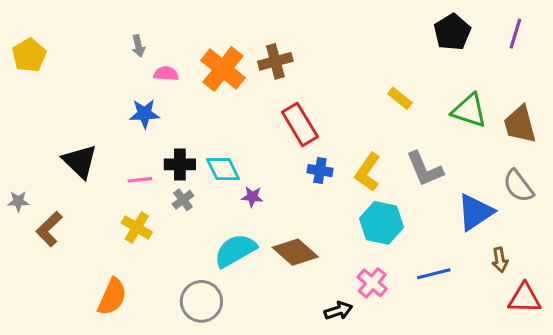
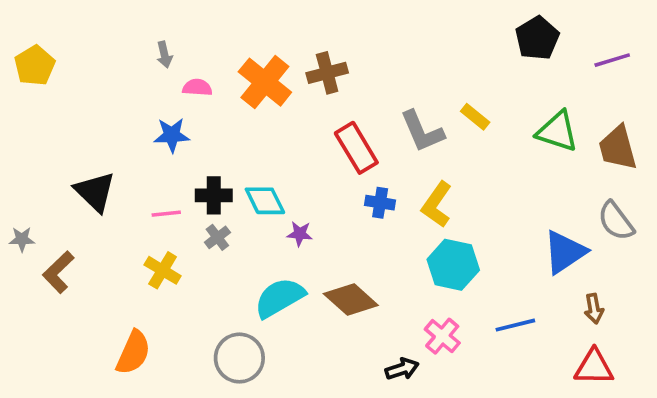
purple line: (515, 34) -> (612, 60), moved, turned 56
gray L-shape: (425, 169) -> (422, 131), moved
red triangle: (525, 298) -> (594, 367), moved

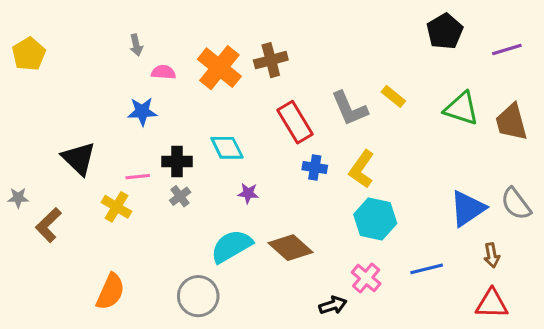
cyan diamond: (265, 201) -> (227, 148), moved
gray semicircle: (616, 221) -> (516, 204), moved
yellow cross: (163, 270) -> (116, 207), moved

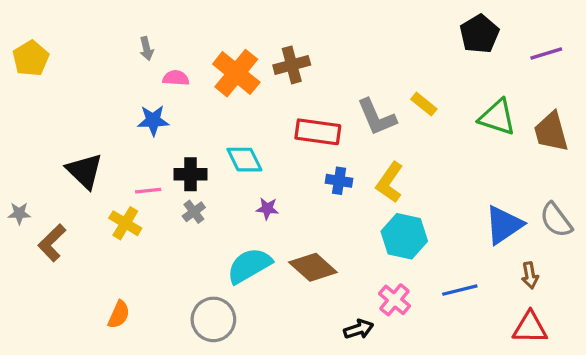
red rectangle: (295, 122) -> (318, 132), turned -51
orange semicircle: (110, 292) -> (119, 315), size x0.7

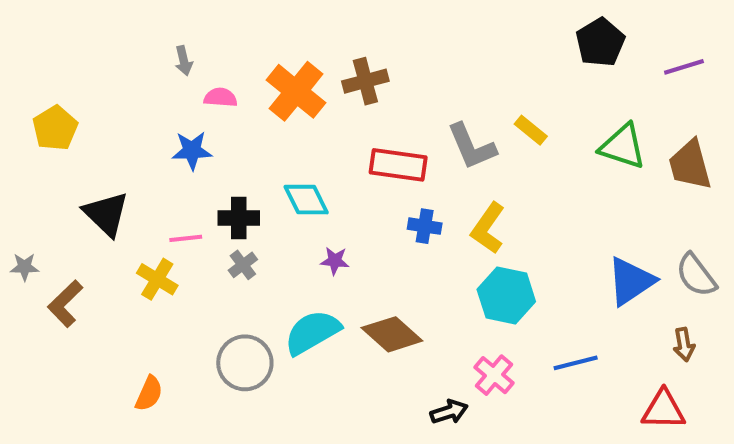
yellow pentagon: (31, 58) -> (55, 128), moved
brown arrow: (530, 275) -> (684, 344), moved
gray circle: (213, 319) -> (245, 363), moved

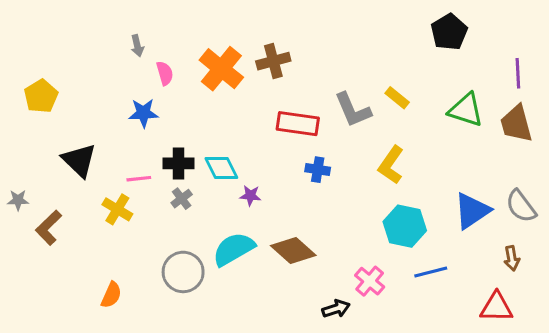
purple line: (684, 67) -> (518, 73), moved, turned -76
pink semicircle: (220, 97) -> (165, 73), turned 70
cyan diamond: (306, 200) -> (221, 168), moved
yellow L-shape: (488, 228) -> (391, 165), moved
cyan hexagon: (506, 295) -> (405, 226), moved

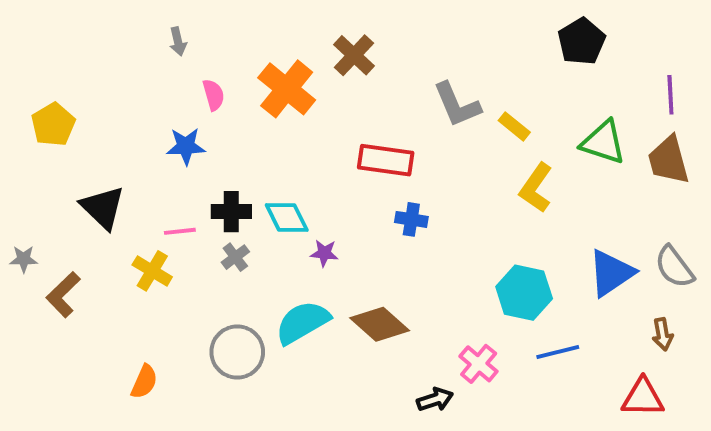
gray arrow: (137, 46) -> (178, 41), moved
brown cross: (273, 61) -> (354, 55), moved, turned -32
gray L-shape: (353, 110) -> (457, 105), moved
yellow L-shape: (391, 165) -> (536, 188), moved

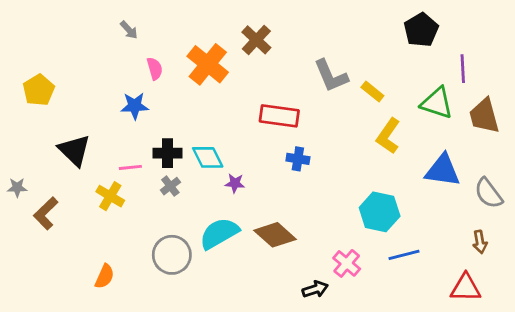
gray arrow: (178, 41) -> (129, 30), turned -30
purple line: (670, 95) -> (463, 69), moved
blue triangle: (611, 273) -> (443, 170), moved, turned 42

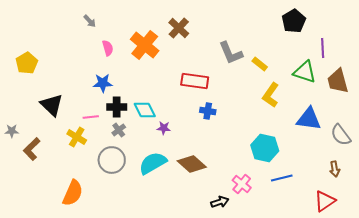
blue star: (135, 106) -> (103, 83), moved
gray circle: (172, 255) -> (112, 160), moved
orange semicircle: (105, 276) -> (73, 193), size x1.5
red triangle: (466, 288) -> (325, 201), turned -35

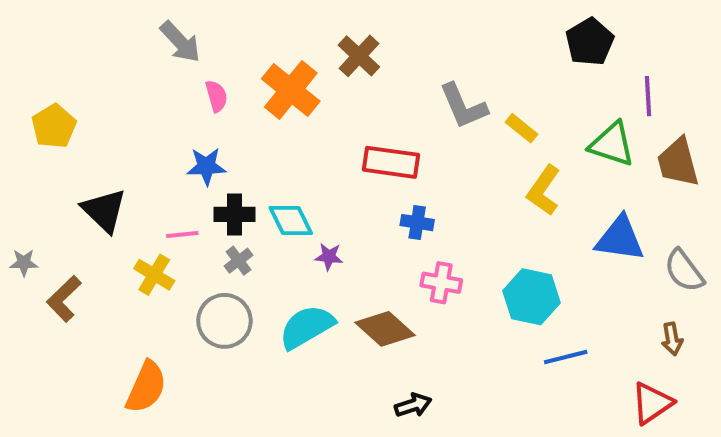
gray arrow: (90, 21) -> (180, 42), size x1.6
pink cross: (242, 184) -> (441, 283), moved, turned -30
black arrow: (220, 202) -> (413, 405), moved

